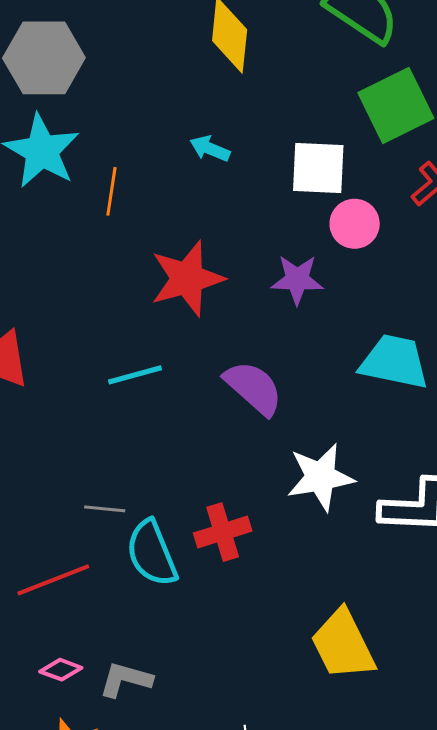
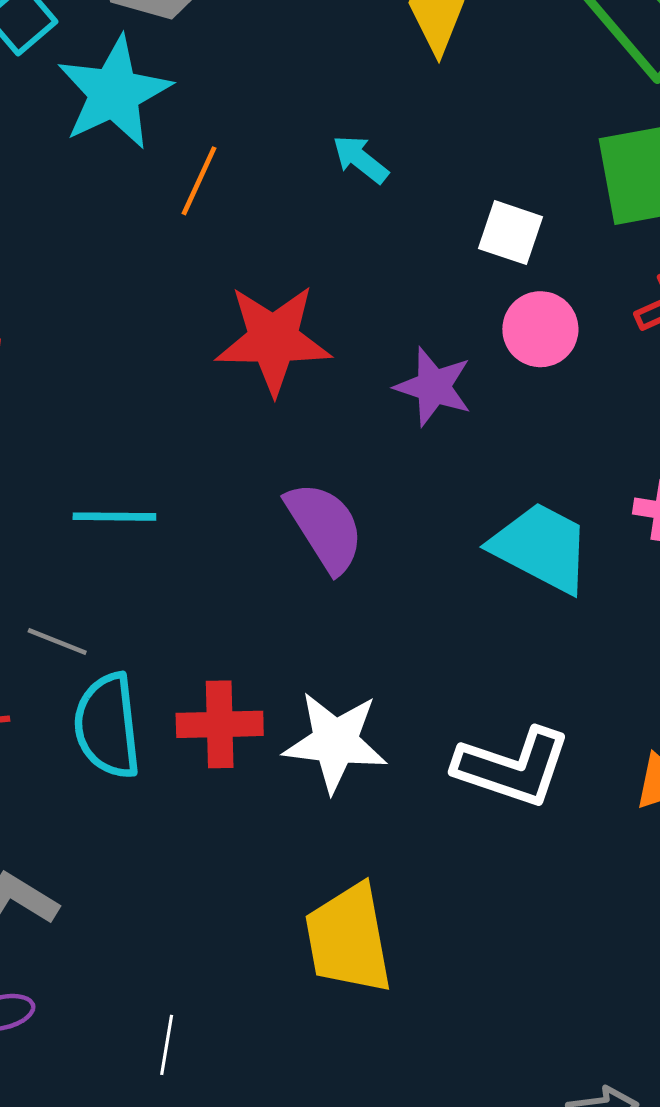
white square: (318, 168) -> (511, 233), size x0.7
cyan line: (135, 375) -> (114, 517), moved
white star: (320, 477) -> (335, 742), moved

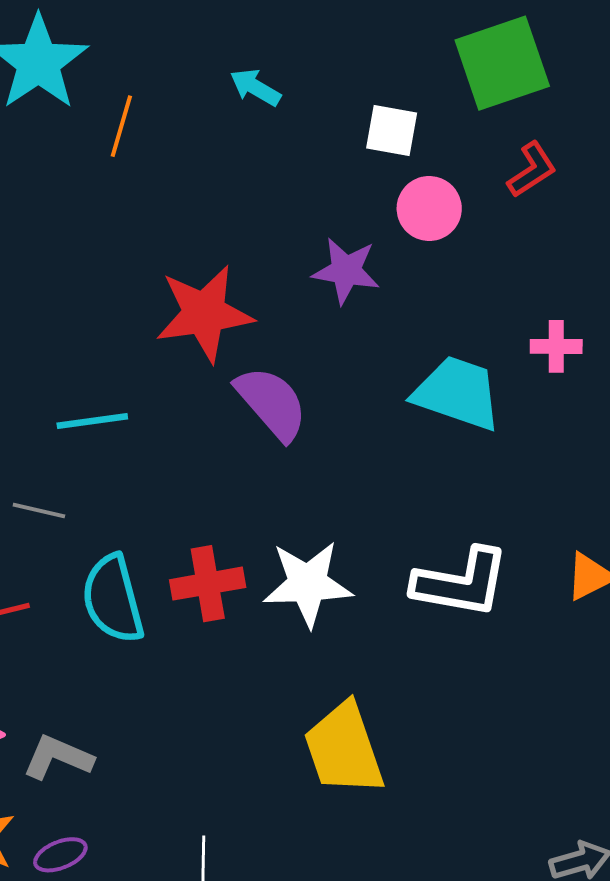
red star: (273, 339) -> (204, 313), moved
gray line: (57, 641) -> (39, 511), moved

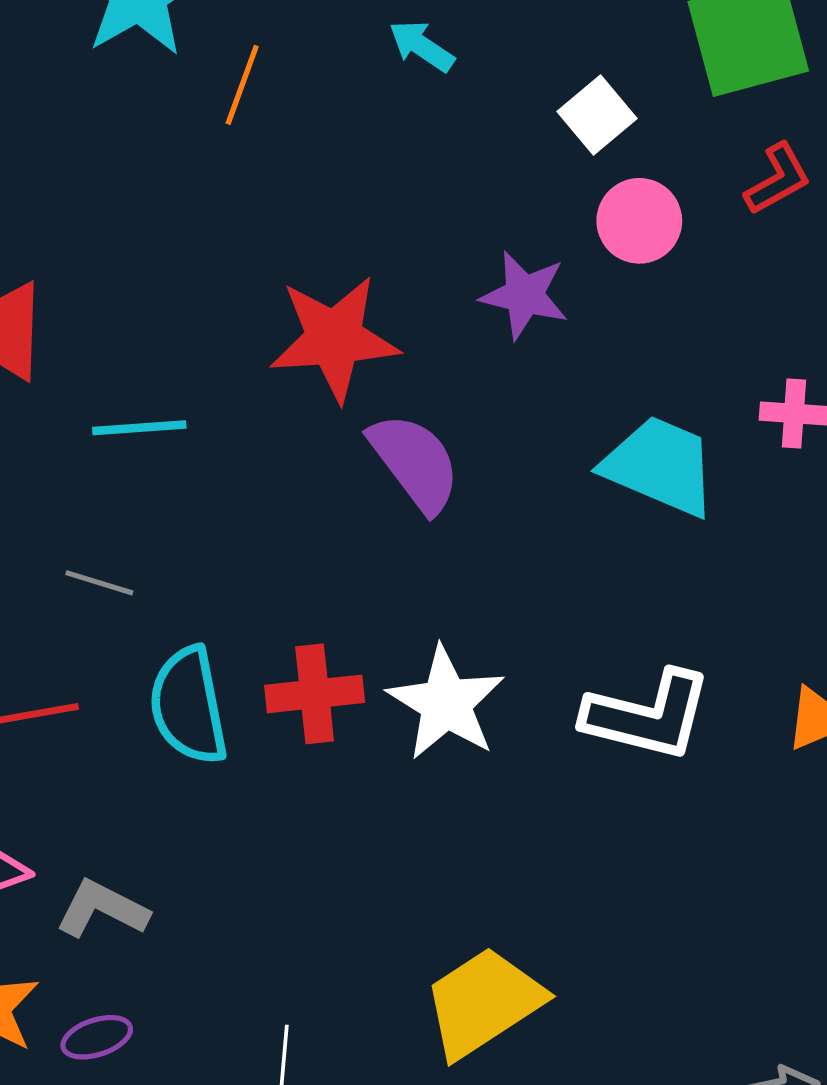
white square: (392, 130) -> (597, 115), turned 36
cyan line: (92, 421) -> (139, 428), moved
white star: (308, 584) -> (446, 703), turned 30
yellow trapezoid: (344, 749) -> (483, 1003), moved, turned 72

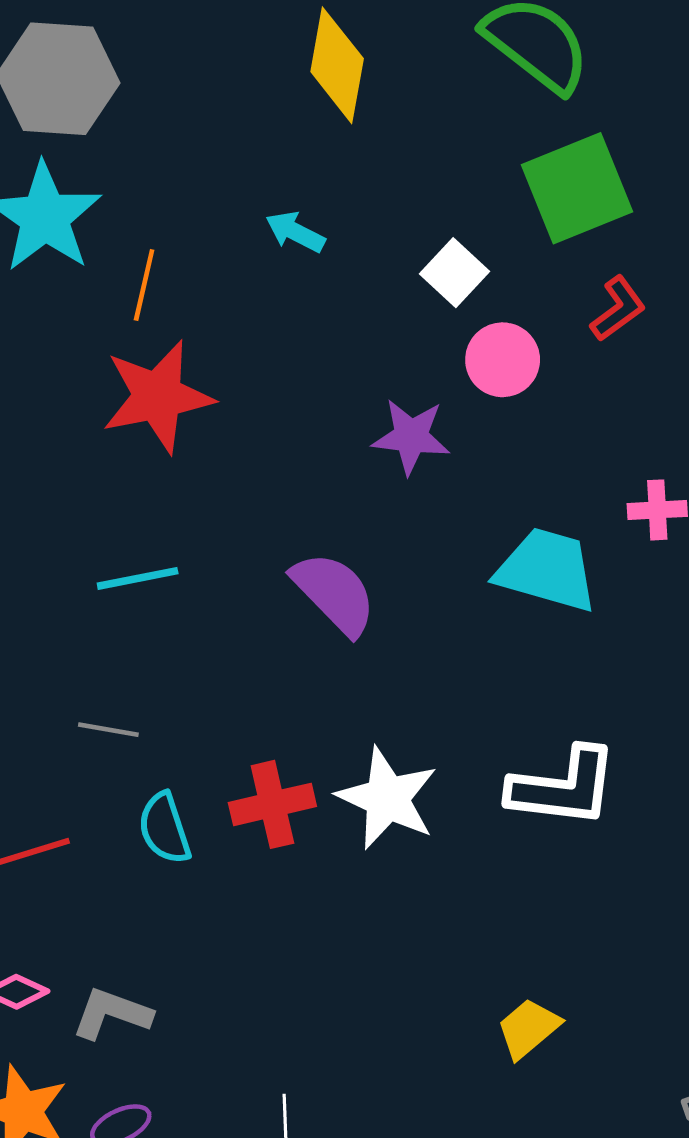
red star: (334, 338) -> (158, 396), moved
cyan line: (139, 428) -> (138, 578), moved
gray line: (99, 583) -> (108, 730), moved
cyan semicircle: (188, 706) -> (165, 828), size x0.7
yellow trapezoid: (483, 1003) -> (528, 1028), moved, size x0.6

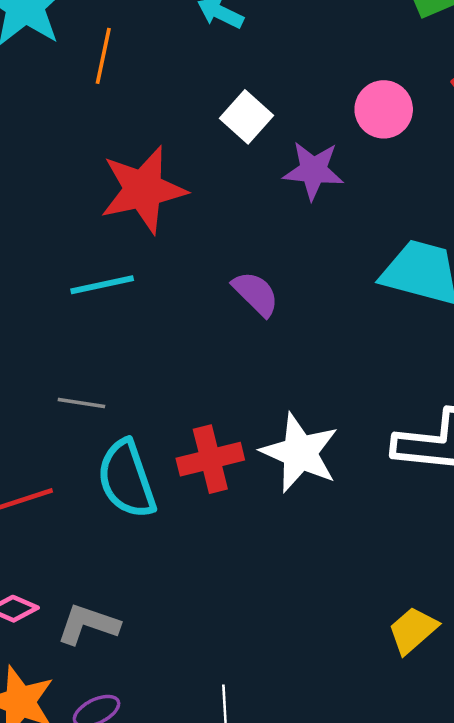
white square: (454, 273) -> (246, 117), moved
red star: (158, 396) -> (143, 190), moved
purple semicircle: (334, 593) -> (256, 294), size x0.7
cyan semicircle: (165, 828) -> (127, 479), size x1.4

